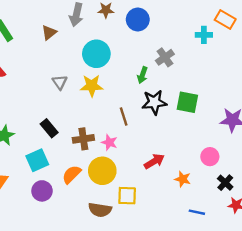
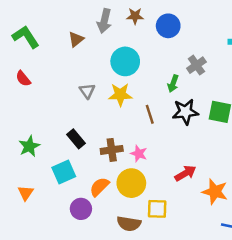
brown line: (124, 116) -> (150, 114), moved
orange star: (183, 179) -> (215, 192), size x1.5
purple circle: (42, 191) -> (81, 209), moved

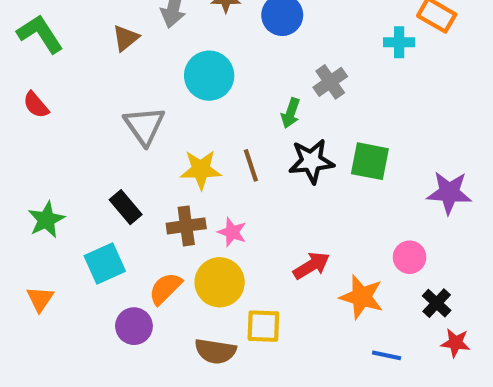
gray triangle: (87, 91) -> (144, 126), size x1.5
yellow star: (120, 95) -> (201, 170), moved

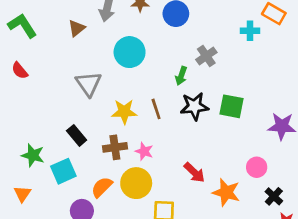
green star: (46, 220) -> (33, 155), moved, turned -30
red arrow: (311, 266) -> (194, 173), turned 75

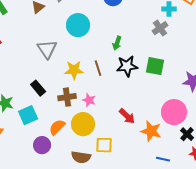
gray cross: (206, 56) -> (160, 28), moved
pink circle: (257, 167) -> (174, 112), size x1.6

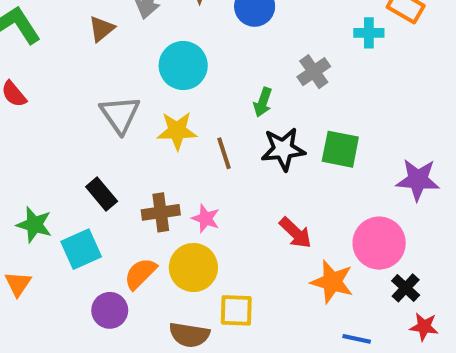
gray cross: (160, 28) -> (314, 72), moved
yellow star: (74, 70) -> (177, 131), moved
red arrow: (127, 116) -> (295, 233), moved

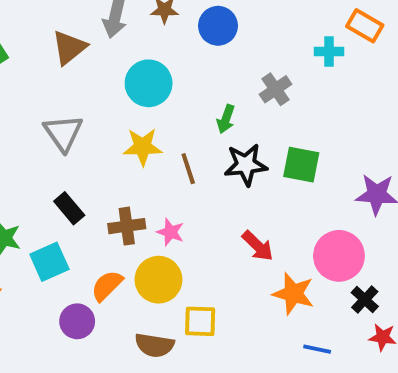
brown triangle: (102, 29) -> (69, 48), size x1.4
gray triangle: (120, 114) -> (63, 133), moved

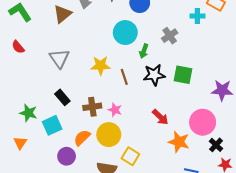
cyan circle: (149, 83) -> (125, 33), moved
yellow square: (200, 321) -> (130, 156), turned 30

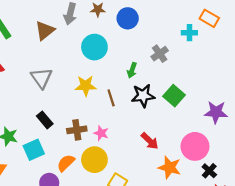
cyan circle: (125, 33) -> (94, 47), moved
green square: (183, 75) -> (174, 96), turned 30

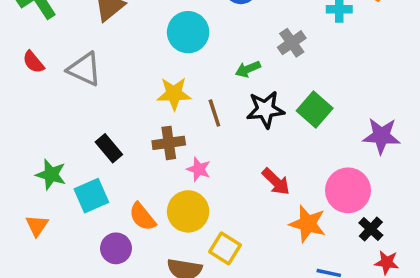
green arrow: (132, 70) -> (248, 69), turned 48
gray triangle: (41, 78) -> (84, 69), moved, turned -30
brown cross: (77, 130) -> (169, 143), moved
orange semicircle: (66, 163) -> (142, 217), turned -84

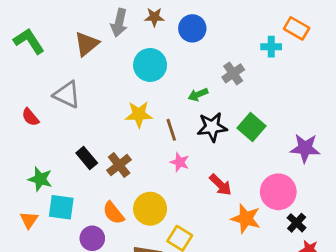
red semicircle: (33, 62) -> (30, 117), moved
brown cross: (169, 143) -> (119, 165), moved, turned -30
pink star: (199, 169) -> (180, 162), moved
cyan square: (91, 196) -> (61, 207), moved, turned 32

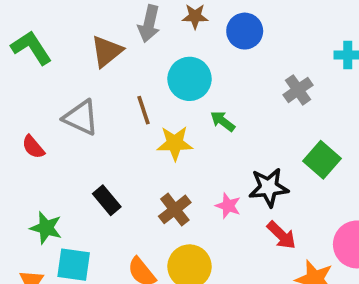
green arrow: (198, 95) -> (223, 121), moved, turned 60
black star: (212, 127) -> (269, 187), moved
brown line: (171, 130) -> (144, 110), moved
brown cross: (119, 165) -> (175, 209), moved

